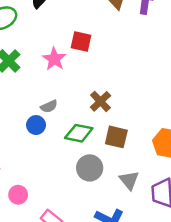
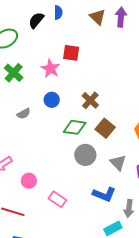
gray semicircle: (49, 106) -> (24, 114), moved
blue circle: (36, 125) -> (52, 100), moved
brown square: (116, 137) -> (105, 128), turned 30

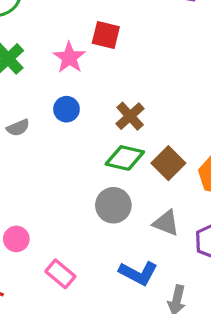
green diamond: (75, 127) -> (125, 158), moved
brown square: (105, 128) -> (168, 163), moved
gray triangle: (118, 163) -> (166, 223), turned -30

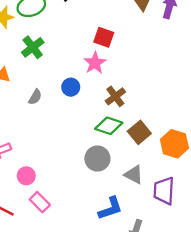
pink star: (69, 58) -> (95, 63), moved
gray semicircle: (18, 128) -> (35, 97), turned -42
blue L-shape: (138, 273) -> (110, 208), turned -52
pink rectangle: (60, 274) -> (40, 202), moved

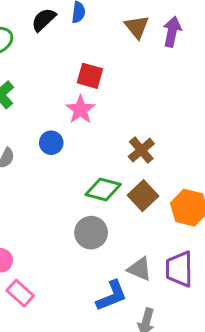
brown cross: (115, 96) -> (141, 150), moved
gray triangle: (134, 175) -> (140, 269), moved

